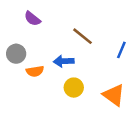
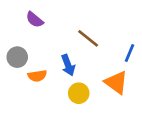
blue arrow: (64, 61) -> (68, 65), turned -108
orange triangle: (114, 95) -> (116, 83), moved

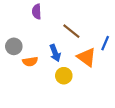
purple semicircle: (35, 20) -> (37, 12), moved, turned 48
orange triangle: (116, 83) -> (87, 57), moved

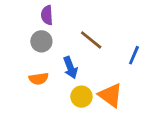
gray circle: (14, 46) -> (41, 41), moved
orange triangle: (87, 57) -> (110, 95), moved

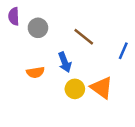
purple semicircle: (47, 15) -> (14, 16), moved
gray circle: (41, 41) -> (38, 28), moved

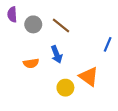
brown line: (84, 37) -> (61, 26), moved
yellow circle: (75, 89) -> (65, 88), moved

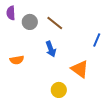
orange semicircle: (31, 63) -> (17, 60), moved
yellow circle: (65, 88) -> (59, 90), moved

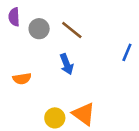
orange triangle: (80, 69) -> (84, 114), moved
yellow circle: (59, 90) -> (55, 118), moved

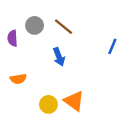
purple semicircle: (14, 17) -> (12, 38), moved
orange semicircle: (22, 79) -> (18, 79), moved

